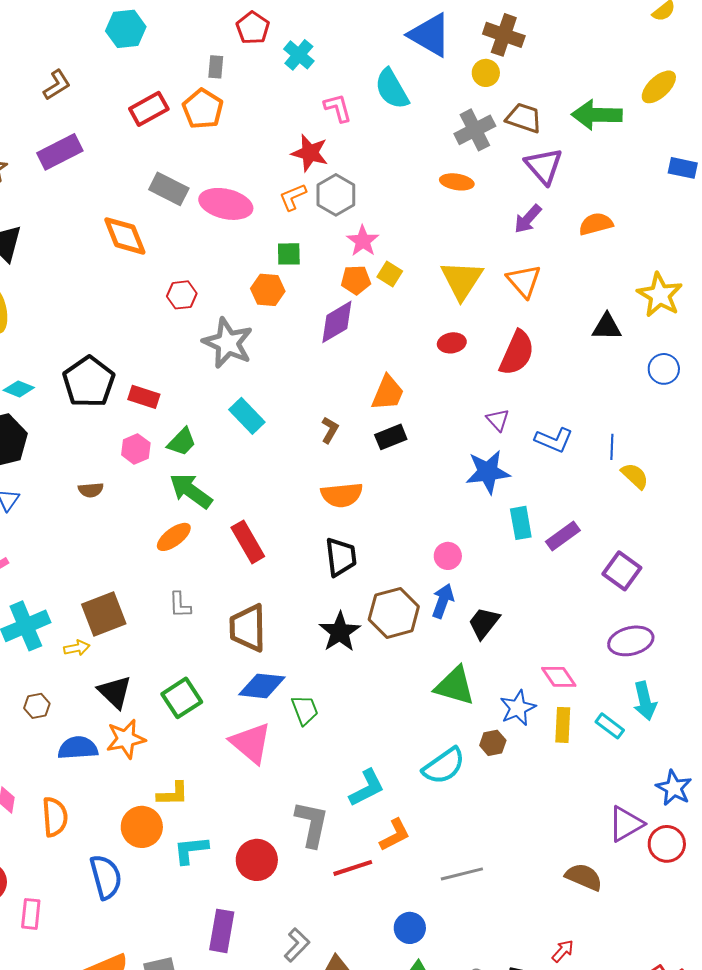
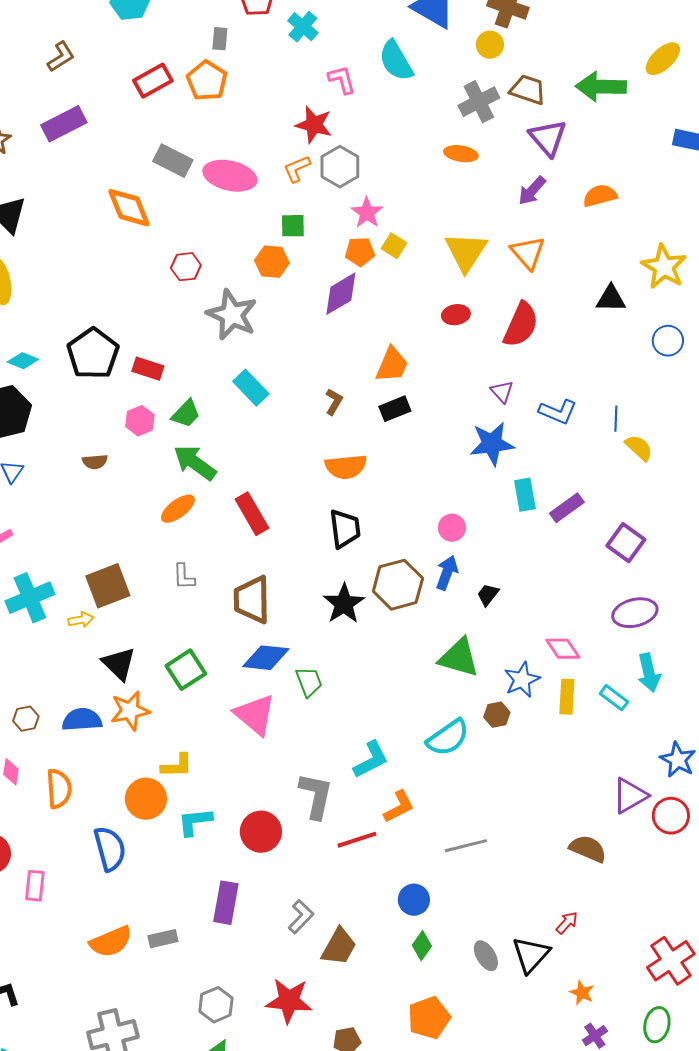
black trapezoid: (484, 623) -> (488, 595), size x0.7
brown hexagon: (37, 706) -> (26, 719), moved

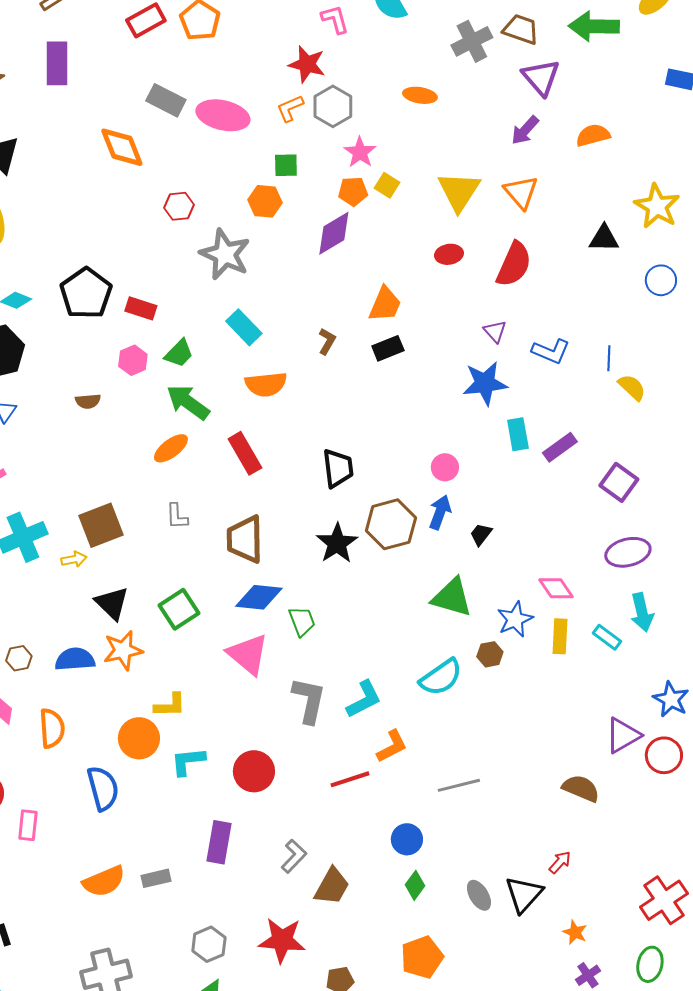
purple rectangle: (64, 124) -> (57, 63), turned -63
orange ellipse: (461, 154) -> (420, 95), moved
orange semicircle: (346, 467) -> (266, 384), moved
gray L-shape: (316, 796) -> (309, 700), moved

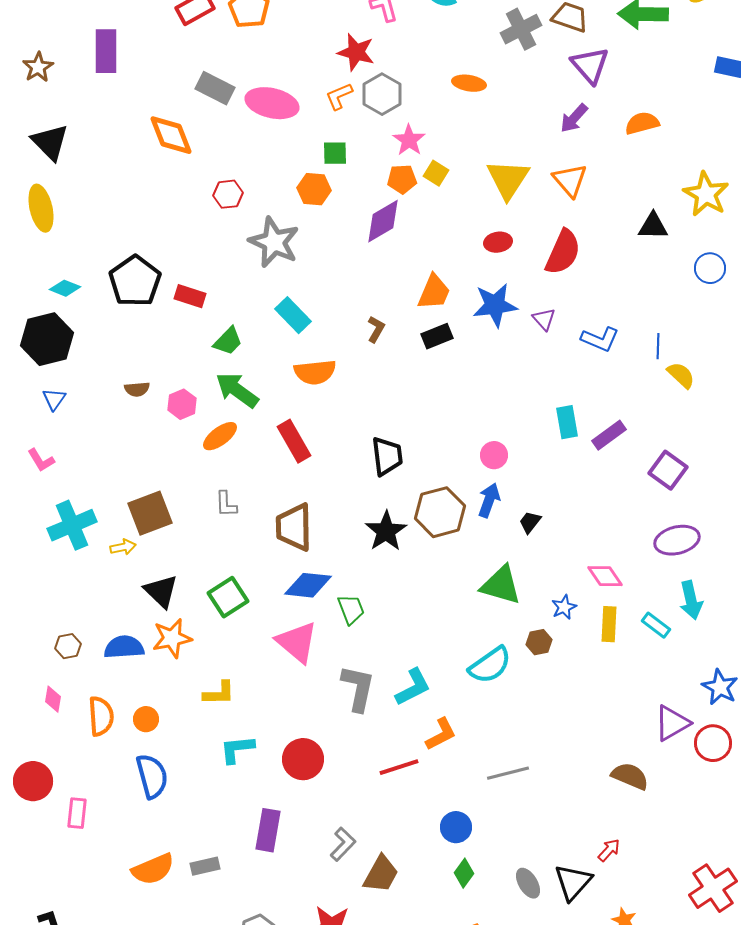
pink hexagon: (133, 360) -> (182, 404), moved
blue star: (485, 383) -> (495, 305), moved
blue star: (515, 619) -> (564, 607), size x0.7
orange circle: (139, 738) -> (146, 719), moved, size x0.6

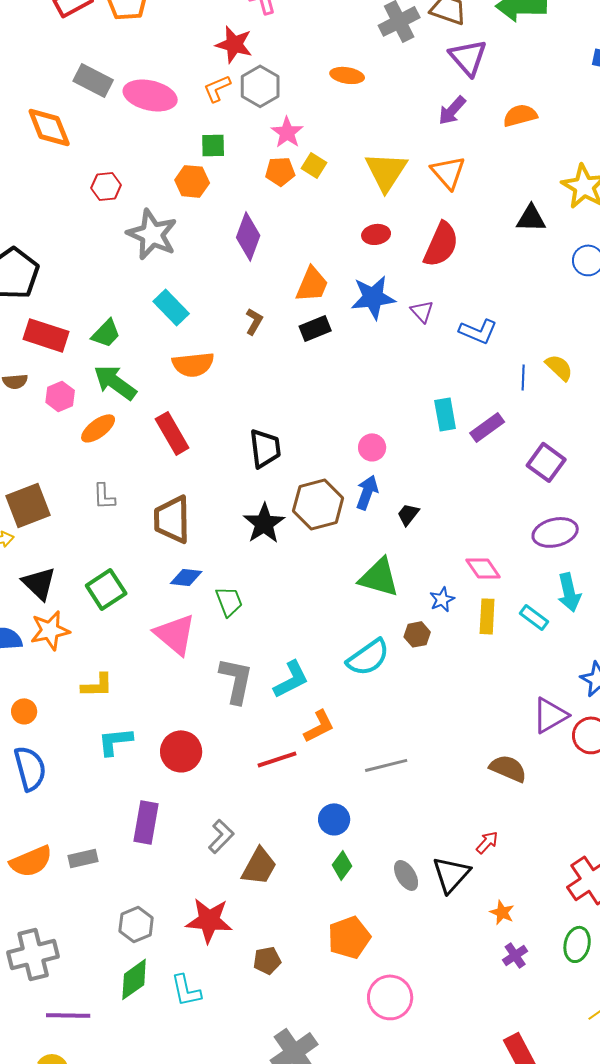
purple diamond: (383, 221) -> (248, 236), moved, turned -39
red rectangle: (190, 296) -> (46, 335), moved, size x1.4
blue line: (658, 346) -> (523, 377), moved
blue diamond: (308, 585) -> (186, 577), size x0.7

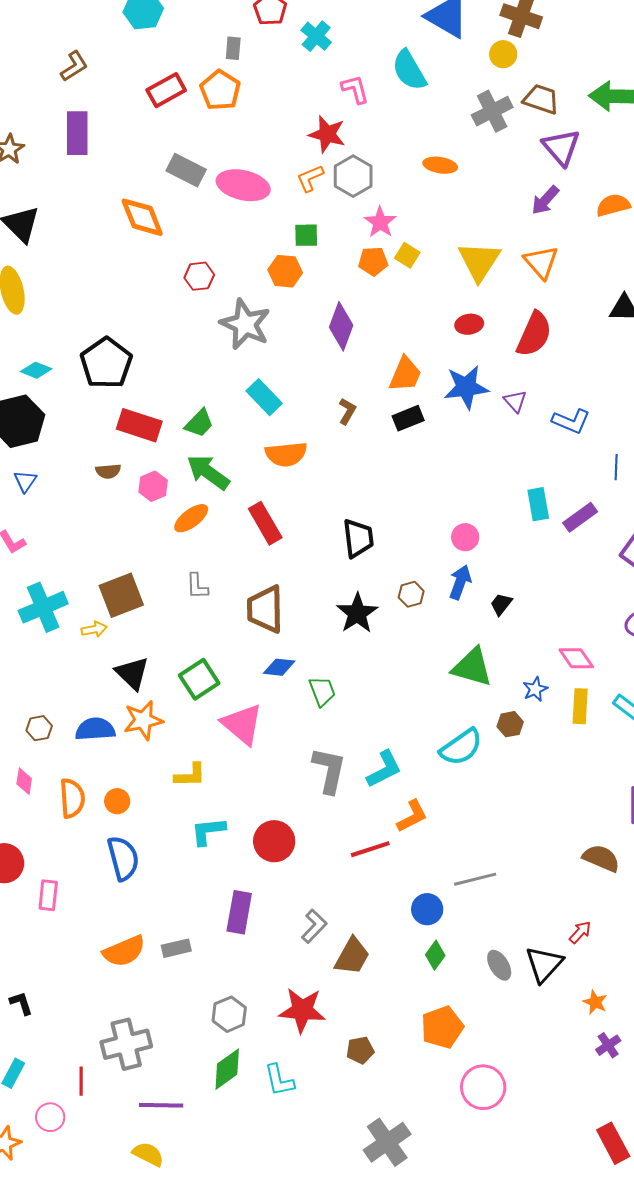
brown hexagon: (318, 504) -> (411, 594), size x0.5
pink triangle: (175, 634) -> (242, 724), moved
gray line: (386, 765) -> (475, 879), moved

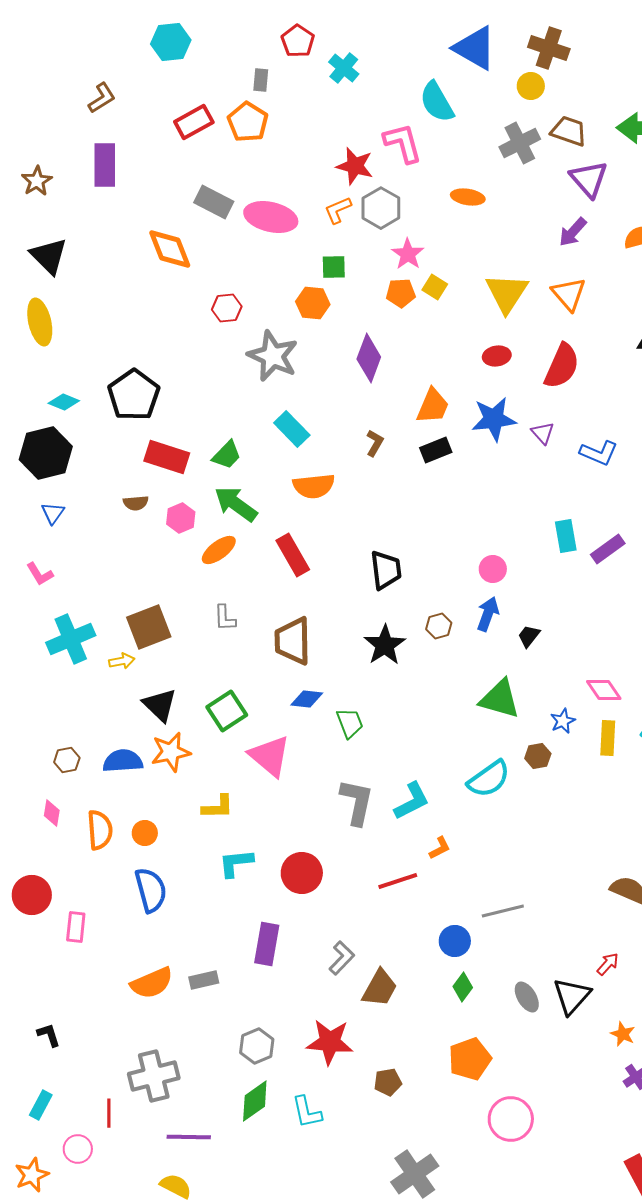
pink L-shape: (355, 89) -> (403, 143), moved, size x1.4
orange L-shape: (412, 816) -> (440, 848), size x0.7

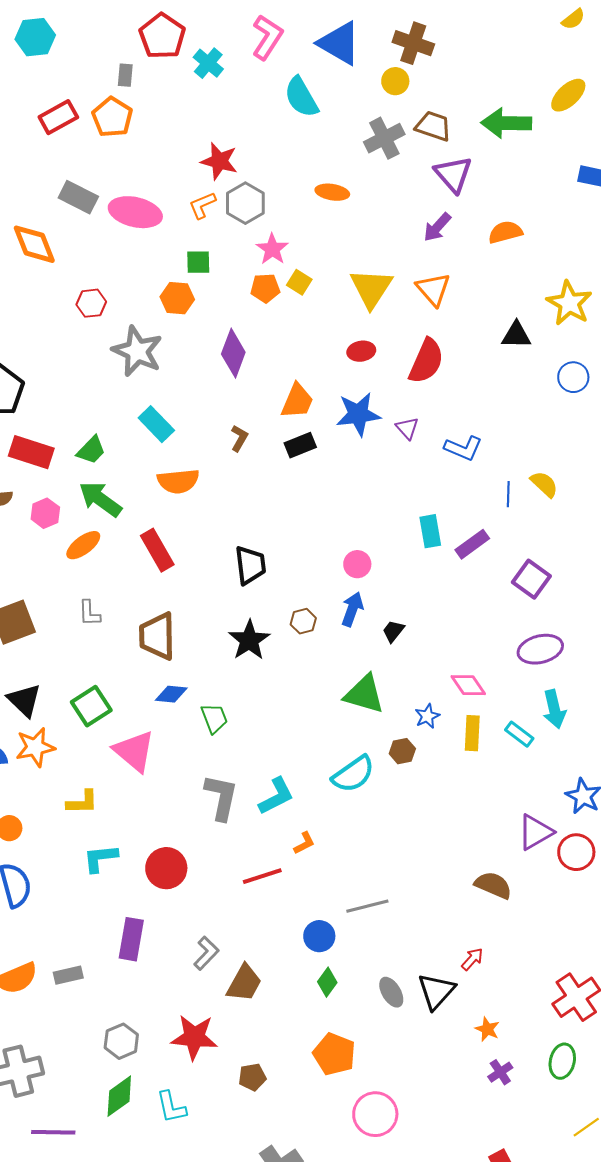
red pentagon: (298, 41) -> (162, 36), size x1.4
pink L-shape: (403, 143) -> (267, 37), moved, turned 48
orange pentagon: (470, 1059) -> (334, 1054), turned -30

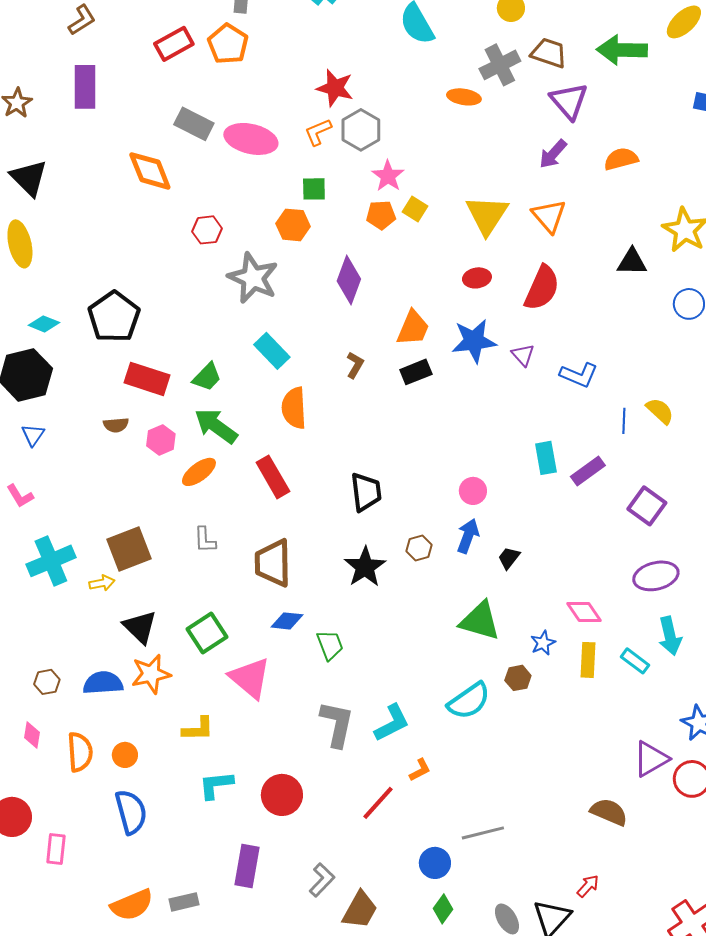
orange ellipse: (332, 192) -> (464, 97), moved
orange semicircle: (178, 481) -> (294, 408), turned 93
red line: (262, 876) -> (378, 803), turned -30

